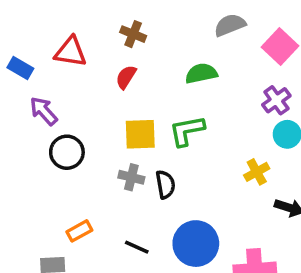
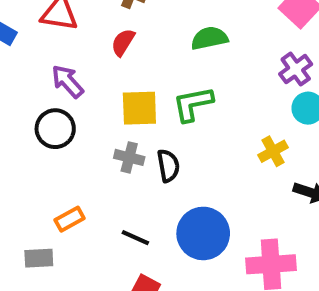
purple arrow: (44, 111) -> (68, 81), moved

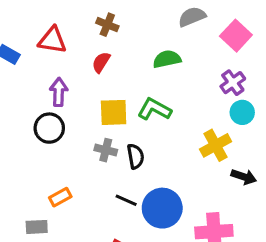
purple arrow: (68, 81) -> (59, 92), turned 44
green L-shape: (193, 104) -> (154, 109), turned 40
yellow cross: (273, 151) -> (216, 145), size x1.4
black line: (135, 238) -> (126, 200), moved

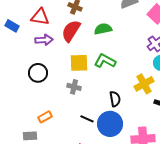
green semicircle: (167, 59) -> (103, 29), moved
red semicircle: (101, 62) -> (71, 31), size x1.6
purple arrow: (59, 92) -> (44, 40), moved, turned 84
black semicircle: (136, 156) -> (115, 99), moved

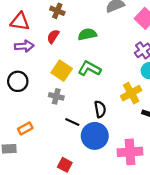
red semicircle: (71, 31) -> (53, 36), size x0.6
yellow square: (79, 63) -> (62, 71), turned 36
black line: (87, 119) -> (72, 122), moved

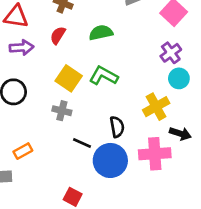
pink cross: (130, 152) -> (155, 154), moved

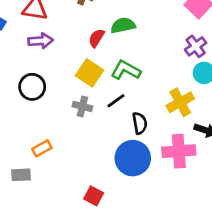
red semicircle: (58, 35) -> (96, 38), moved
black line: (82, 143) -> (116, 101), moved, turned -60

